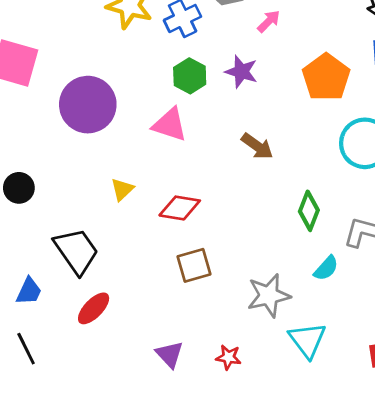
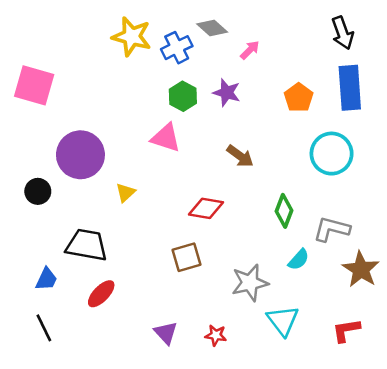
orange pentagon: (326, 77) -> (299, 98), size x0.7
purple circle: (88, 105) -> (80, 155), moved
red diamond: (180, 208) -> (206, 208), moved
black trapezoid: (76, 251) -> (87, 245), turned -45

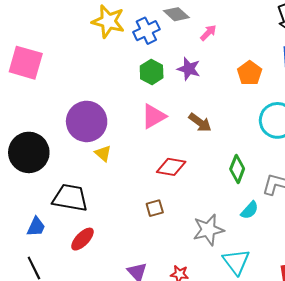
pink triangle: (166, 138) -> (154, 116), moved, turned -48
purple circle: (80, 155) -> (87, 121), moved
black circle: (38, 191) -> (29, 152), size x1.8
yellow triangle: (126, 193) -> (103, 153), turned -36
brown square: (186, 257) -> (155, 208), size x0.7

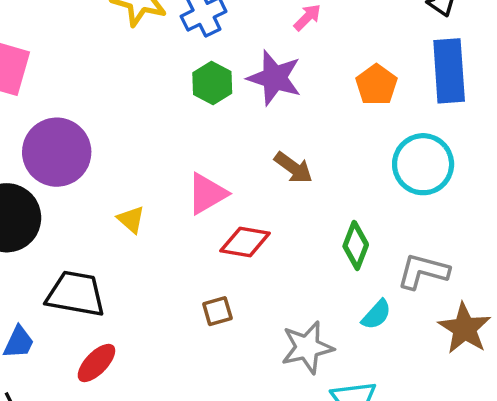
purple star: (189, 69) -> (274, 78), size x1.4
pink triangle: (154, 116) -> (207, 194), moved
purple circle: (87, 121) -> (57, 152), moved

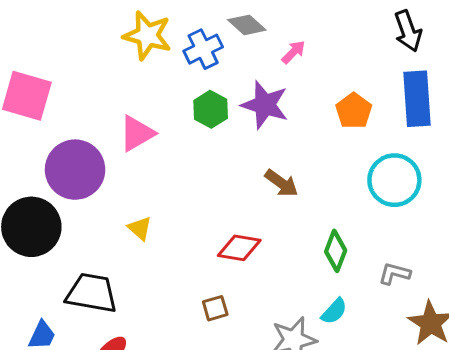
pink triangle: (207, 194) -> (137, 133), moved
gray L-shape: (423, 271) -> (394, 274), size x0.7
cyan semicircle: (376, 315) -> (334, 311), moved

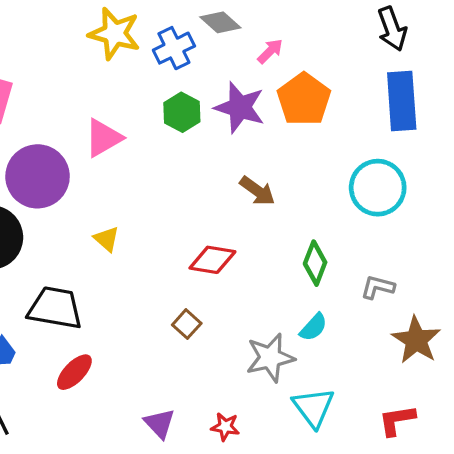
orange pentagon: (354, 111) -> (304, 99), moved, size x1.4
brown square: (215, 308) -> (187, 324), turned -32

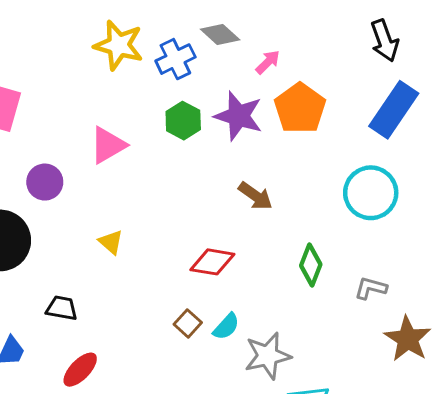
blue rectangle: (402, 101) -> (394, 110), turned 38
purple circle: (38, 176) -> (45, 182), size x0.6
black trapezoid: (55, 308) -> (62, 308), size x0.6
cyan semicircle: (313, 327) -> (226, 327), moved

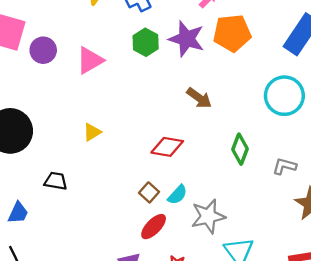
orange pentagon: (300, 108) -> (232, 33), turned 30
purple circle: (45, 182) -> (43, 50), moved
yellow triangle: (111, 242) -> (92, 132), turned 48
red ellipse: (80, 370) -> (154, 227), moved

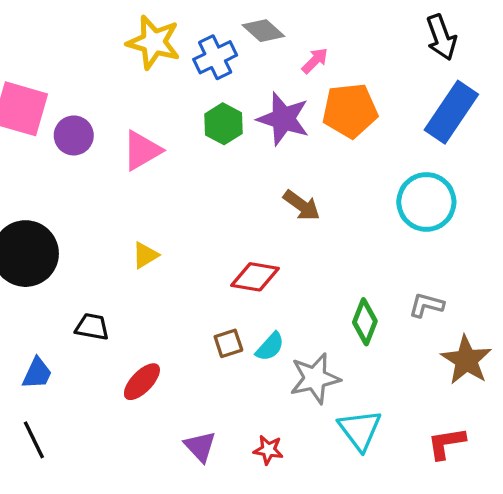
green diamond: (240, 149) -> (365, 322), moved
brown square: (149, 192) -> (228, 343), turned 30
red ellipse: (154, 227) -> (142, 382), moved

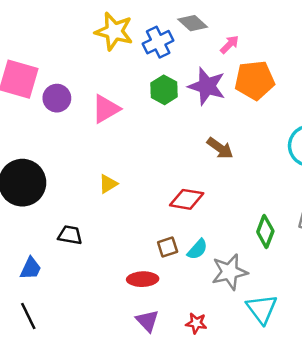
red ellipse: (142, 382) -> (143, 279), moved, turned 44

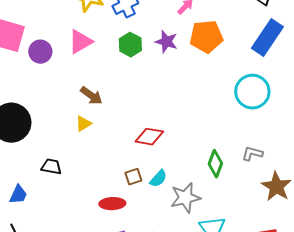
purple star: (207, 86) -> (166, 42), size x0.7
pink triangle: (106, 109) -> (80, 42), moved
brown arrow: (220, 148) -> (91, 96), moved

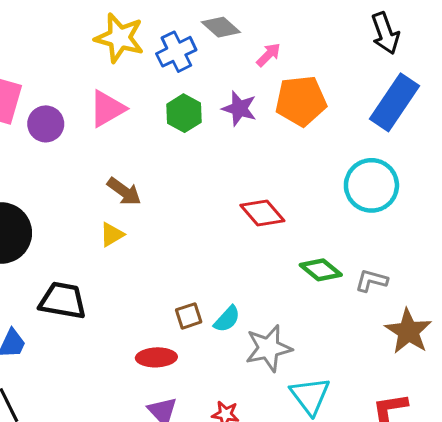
red diamond: (149, 137) -> (262, 213), moved, turned 40
green diamond: (215, 164) -> (321, 270), moved, turned -72
black trapezoid: (51, 167) -> (63, 301), size x1.5

